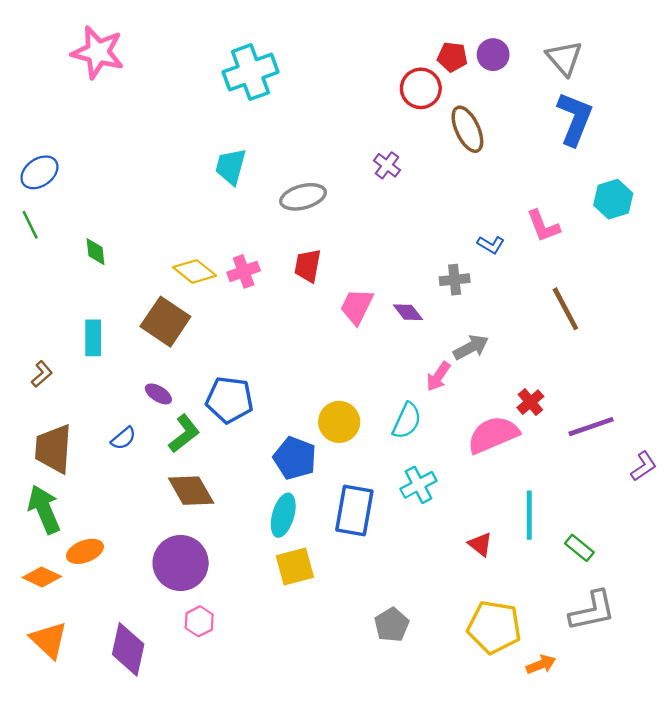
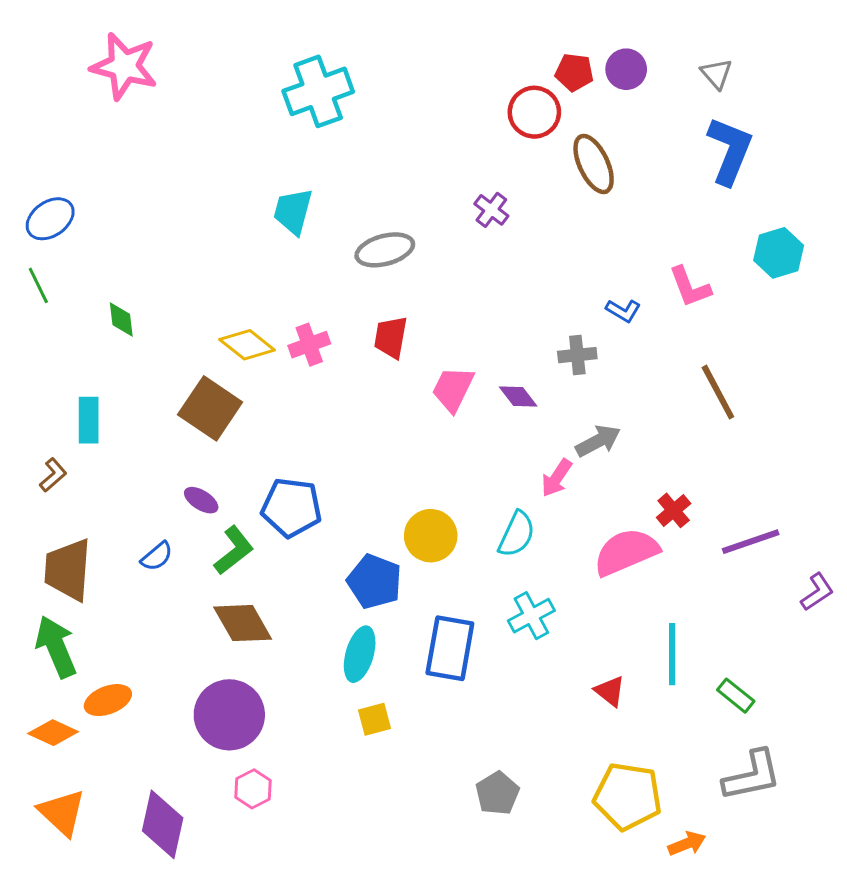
gray triangle: (564, 58) -> (716, 74), size x0.7
cyan rectangle: (93, 338) -> (89, 420), moved
yellow square: (295, 566) -> (374, 719), size x0.7

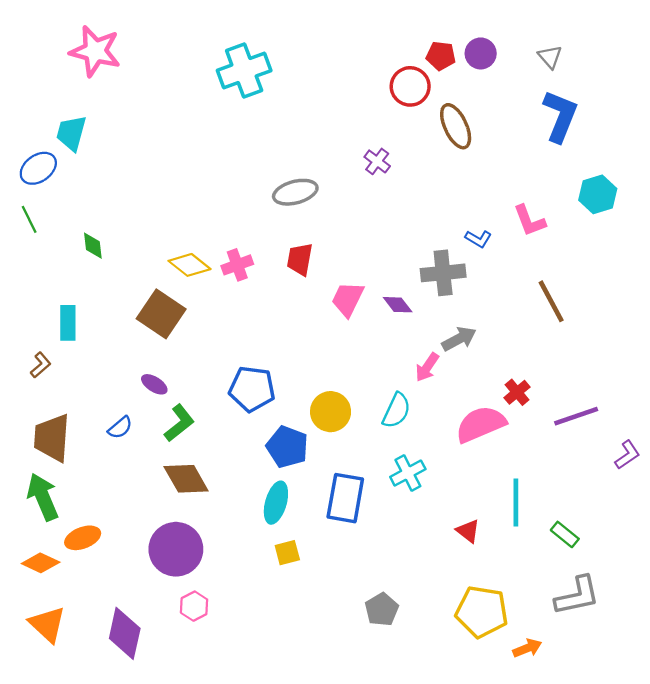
cyan trapezoid: (293, 211) -> (71, 133), moved
gray cross: (577, 355) -> (443, 273), size x1.5
blue pentagon: (292, 508) -> (252, 389), moved

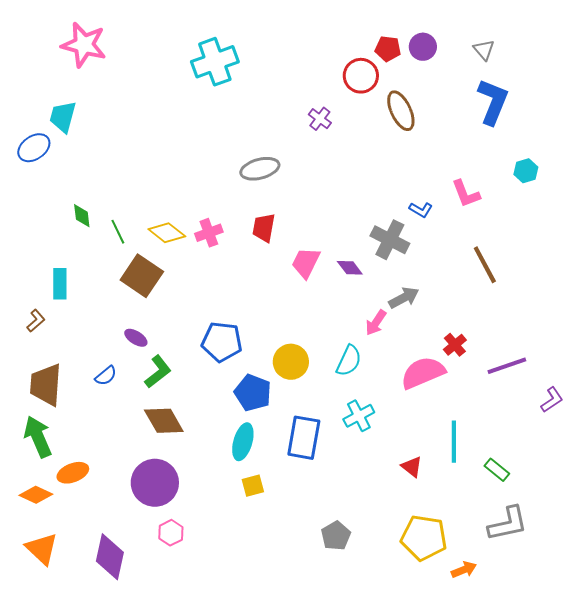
purple cross: (377, 161) -> (320, 119), moved
cyan hexagon: (598, 194) -> (526, 171), size x0.7
green line: (29, 219) -> (118, 232), moved
gray cross: (443, 273) -> (390, 240), turned 33

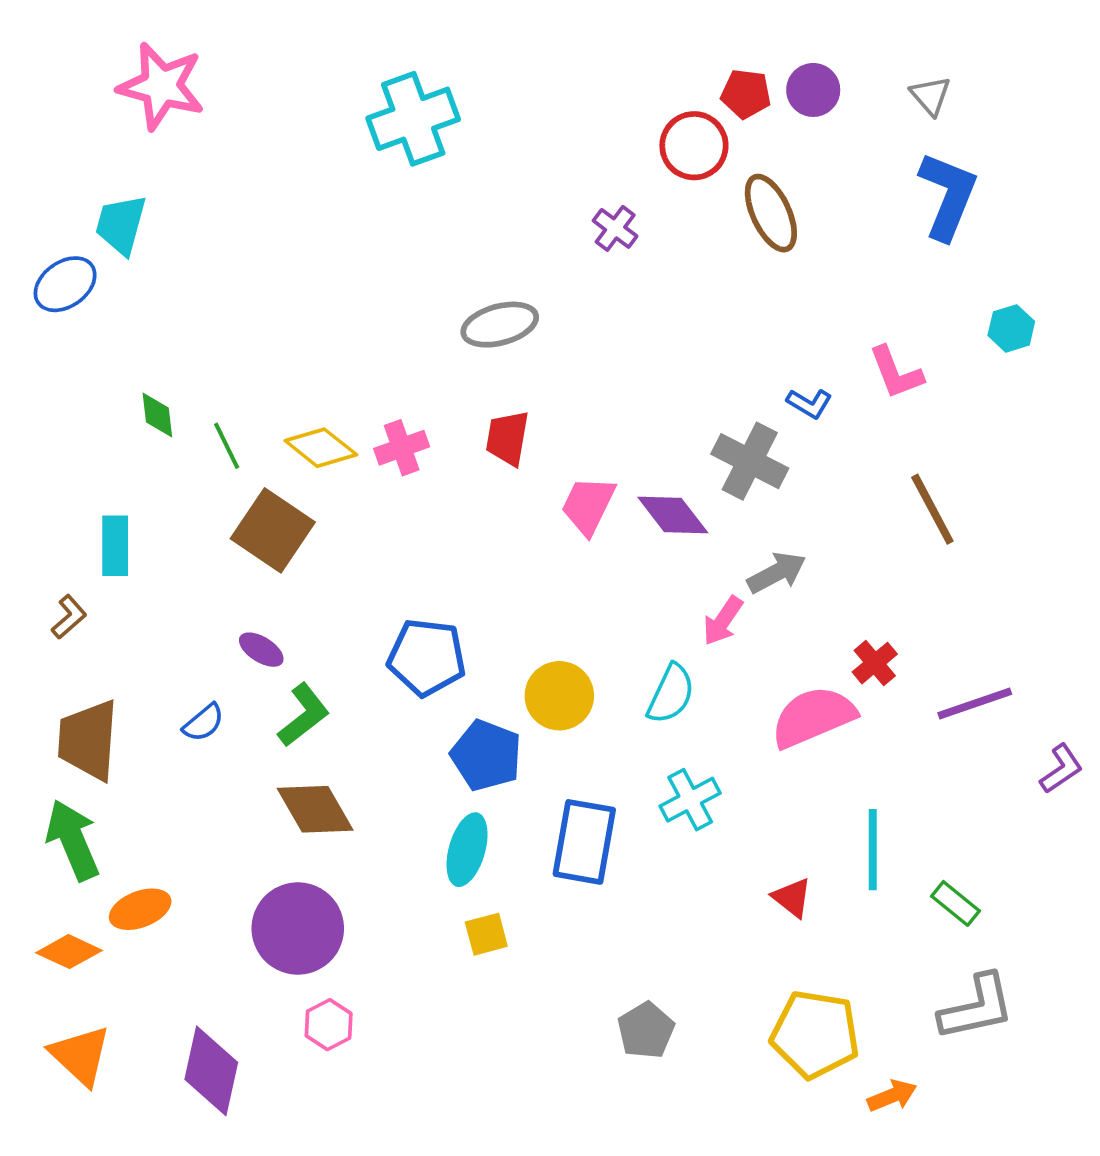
purple diamond: (350, 268) -> (673, 515), size x1.4

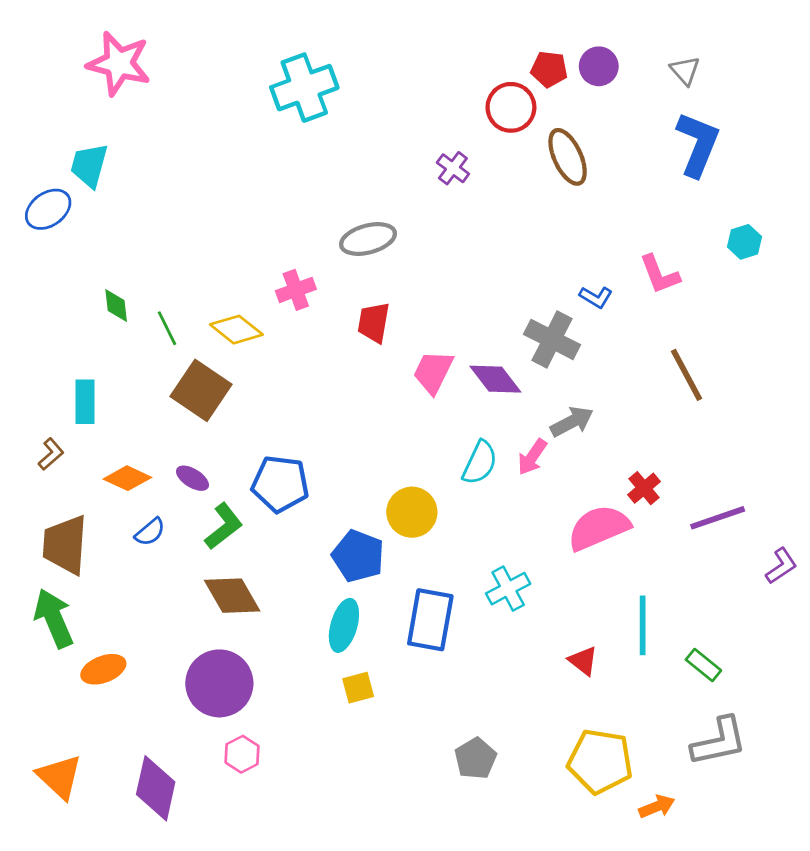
pink cross: (402, 448) -> (296, 290), moved
blue pentagon: (427, 657) -> (280, 484), moved
cyan semicircle: (671, 694) -> (480, 463), moved
orange diamond: (69, 952) -> (127, 478), moved

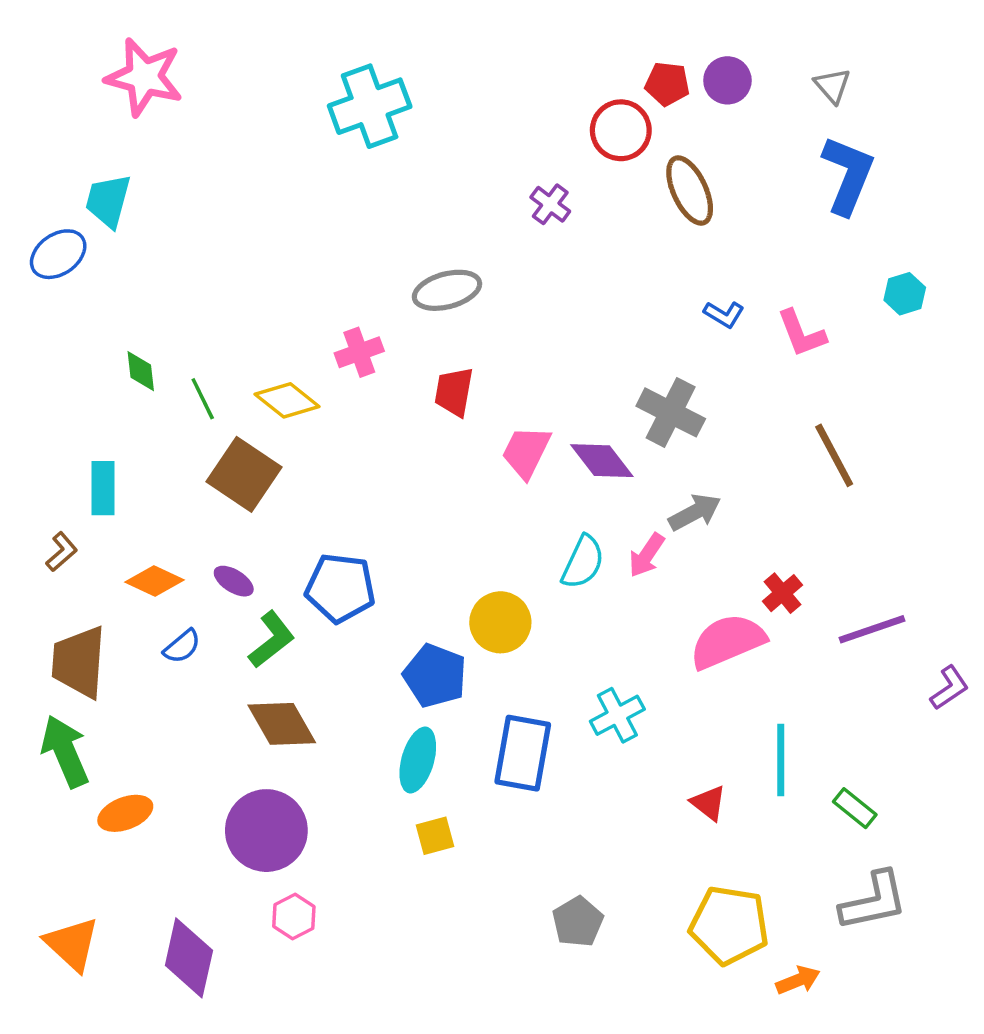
blue L-shape: (596, 297) -> (724, 314), moved

